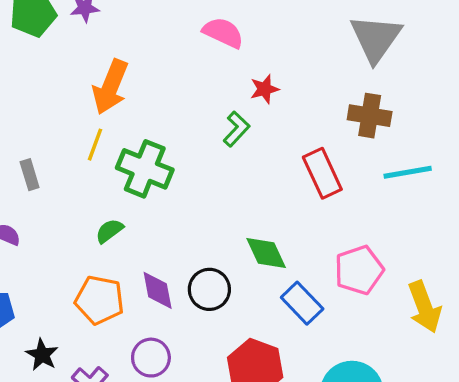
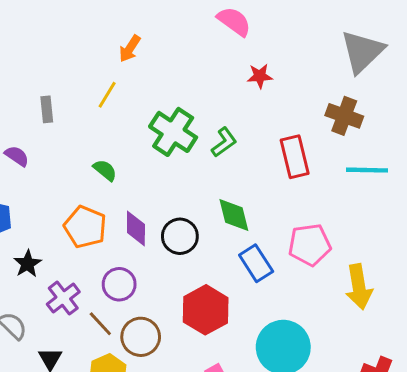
orange arrow: (110, 87) -> (130, 49), size x0.6
green L-shape: (236, 129) -> (224, 142), moved
green cross: (145, 169) -> (173, 132), moved
green semicircle: (109, 231) -> (105, 170), turned 65

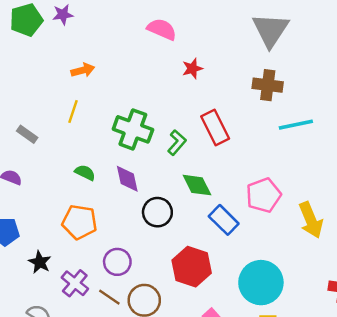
orange arrow: (130, 49) -> (83, 70), turned -125
gray rectangle: (47, 109) -> (27, 134), turned -36
green L-shape: (224, 142) -> (177, 143), moved
red rectangle: (295, 157) -> (215, 128), moved
purple diamond: (136, 228) -> (127, 179), moved

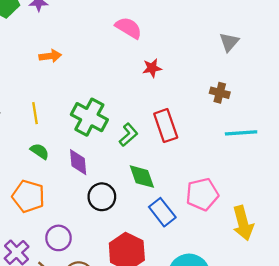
gray triangle: (270, 30) -> (229, 42), size x0.6
brown cross: (268, 85) -> (220, 93), size x0.7
yellow line: (73, 112) -> (35, 113), moved, turned -35

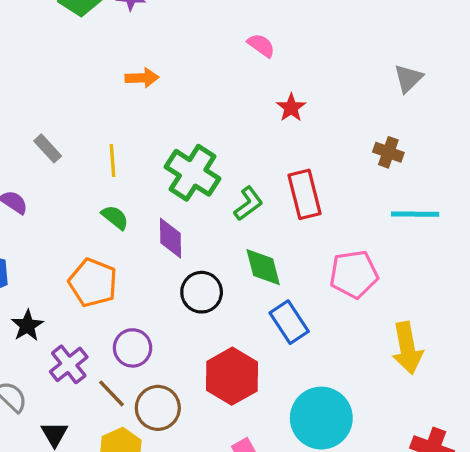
pink semicircle: (129, 28) -> (261, 45), size x0.7
red star: (152, 68) -> (291, 108), turned -30
pink pentagon: (202, 194) -> (354, 274), moved

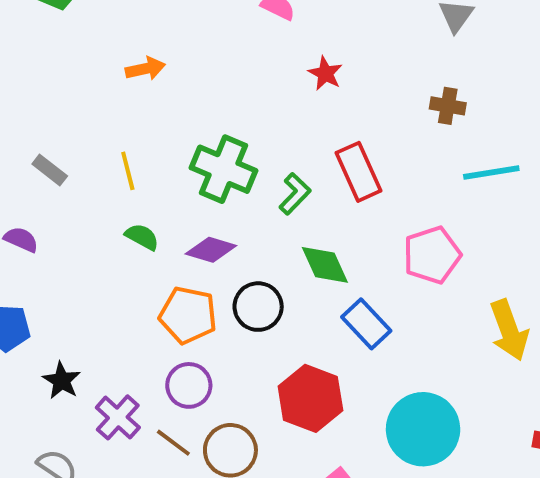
purple diamond: (170, 238) -> (211, 250), turned -63
orange pentagon: (93, 283) -> (188, 315), moved

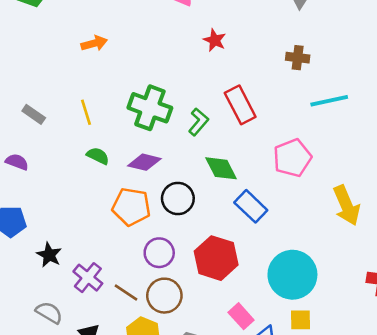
purple circle: (189, 385) -> (159, 253), moved

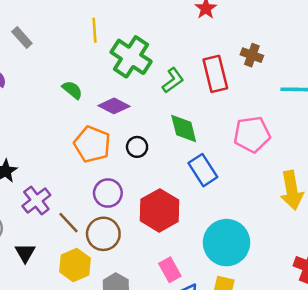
brown cross: (298, 58) -> (252, 55), moved
yellow line: (86, 112) -> (95, 30), moved
black circle: (178, 198) -> (137, 147), size x0.7

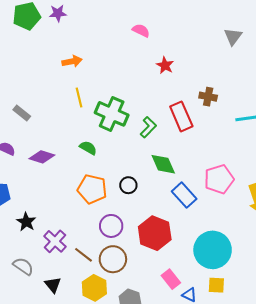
green semicircle: (72, 90) -> (88, 148), moved
purple diamond: (114, 106) -> (42, 157), moved
pink pentagon: (252, 134) -> (219, 179), moved

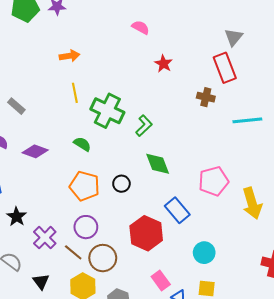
red rectangle: (181, 116) -> (225, 68), moved
blue rectangle: (184, 195) -> (177, 210), moved
purple circle: (111, 226) -> (86, 227), moved
cyan circle: (213, 250) -> (204, 253), size x0.6

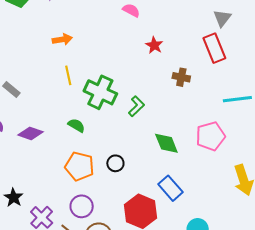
brown cross: (206, 97) -> (181, 77), moved
green diamond: (158, 164) -> (166, 143), moved
pink pentagon: (214, 181) -> (210, 136), moved

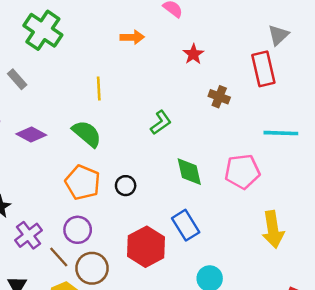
orange arrow: (62, 39) -> (132, 37), moved
yellow line: (68, 75) -> (99, 89), moved
green cross: (100, 92) -> (43, 30), moved
green semicircle: (76, 125) -> (87, 134), size x1.5

